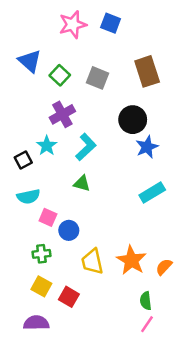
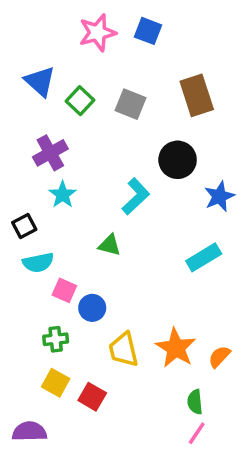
purple cross: (62, 114) -> (50, 153), moved
cyan L-shape: (86, 147) -> (136, 196), moved
blue star: (147, 147) -> (219, 196), moved
black square: (23, 160) -> (24, 226), moved
purple semicircle: (36, 323) -> (29, 432), moved

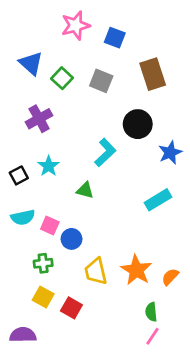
blue square: (148, 31) -> (115, 38), moved
cyan star: (63, 195) -> (49, 166), moved
cyan semicircle: (38, 263) -> (23, 217), moved

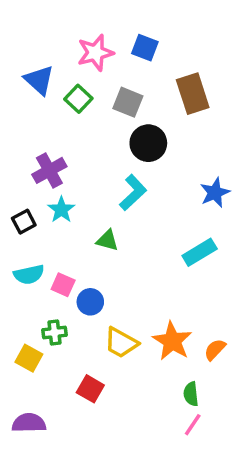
pink star: (76, 25) -> (95, 53), moved
purple cross: (39, 119) -> (49, 170), moved
black circle: (138, 124) -> (148, 143), moved
yellow trapezoid: (96, 271) -> (121, 343), turned -48
yellow square: (43, 297) -> (29, 358), moved

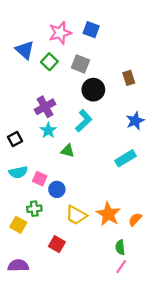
brown rectangle: (193, 94) -> (129, 78), moved, size x0.6
purple cross: (49, 170) -> (45, 107), moved
cyan star: (61, 210) -> (48, 130), moved

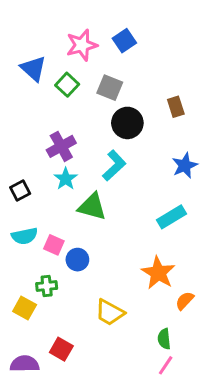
blue square: (91, 30) -> (124, 41), turned 35
green triangle: (68, 151) -> (92, 207), size x1.5
orange star: (108, 214) -> (158, 273), moved
yellow trapezoid: (76, 215) -> (110, 312), moved
red square: (57, 244) -> (61, 349), moved

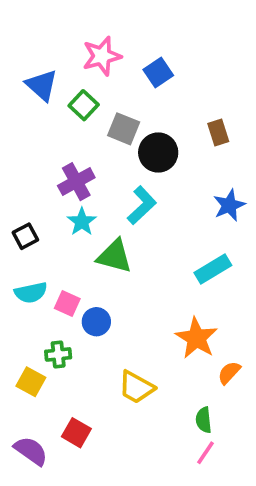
blue square: (124, 41) -> (158, 72), moved
gray square: (110, 88) -> (124, 129), moved
purple semicircle: (25, 364) -> (31, 451), turned 36

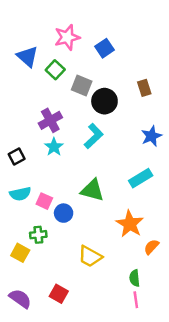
green triangle: (115, 256) -> (92, 190), moved
red square: (76, 433) -> (59, 294), moved
pink line: (206, 453) -> (136, 300), turned -42

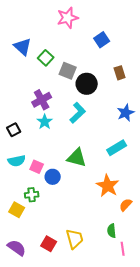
pink star: (67, 37) -> (68, 18), moved
blue square: (104, 48) -> (102, 40), moved
yellow trapezoid: (90, 256) -> (75, 239), moved, turned -135
pink line: (136, 300) -> (123, 249), moved

